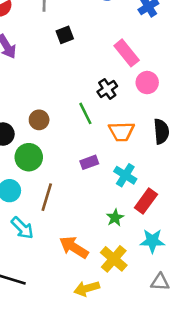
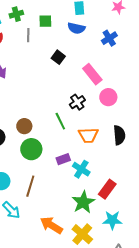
black square: (65, 35) -> (58, 57), moved, turned -32
green circle: (29, 157) -> (31, 149), moved
cyan cross: (125, 175) -> (81, 169), moved
green star: (115, 218) -> (83, 202), size x1.6

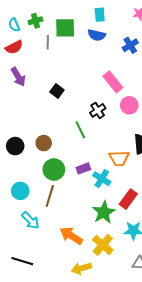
green square: (45, 21) -> (65, 28), size x1.5
black square: (58, 57) -> (57, 91), moved
brown circle: (24, 126) -> (44, 143), moved
orange trapezoid: (88, 135) -> (119, 158), moved
green circle: (31, 149) -> (54, 170), moved

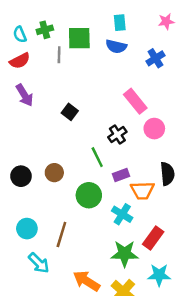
purple rectangle: (83, 168) -> (121, 175), moved
green circle: (54, 170) -> (89, 195), moved
green star: (104, 212) -> (125, 254), turned 30

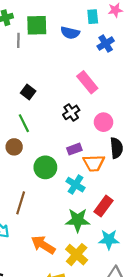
cyan rectangle: (120, 23) -> (93, 17), moved
pink circle: (154, 129) -> (103, 122), moved
green line: (97, 157) -> (24, 123), moved

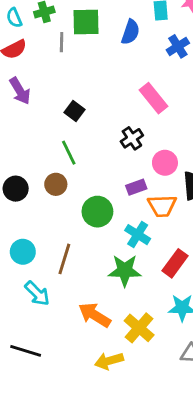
blue semicircle: (70, 33) -> (130, 32), turned -84
pink circle: (103, 122) -> (165, 163), moved
green star: (78, 220) -> (125, 270), moved

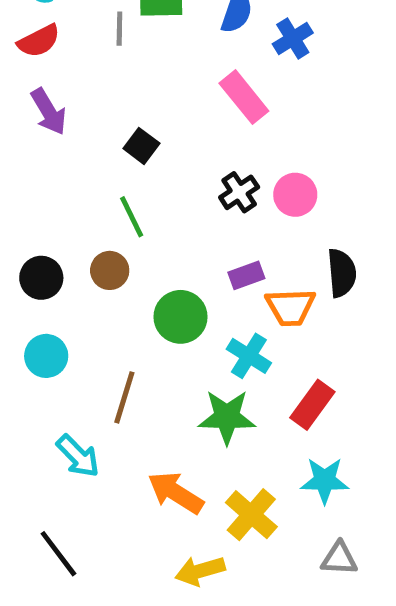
blue cross: (178, 46) -> (293, 38), moved
pink rectangle: (153, 98) -> (244, 97), moved
pink circle: (165, 163) -> (295, 195), moved
cyan circle: (23, 252) -> (46, 356), moved
black line: (26, 351) -> (58, 554), turned 36

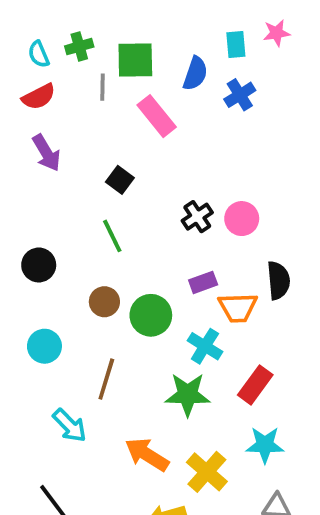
pink rectangle: (244, 97) -> (157, 116), moved
brown circle: (110, 270) -> (104, 302), moved
black circle: (41, 278) -> (39, 265), moved

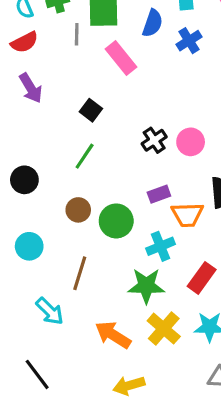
green line: (112, 236) -> (85, 156), turned 60
cyan cross: (205, 346) -> (160, 246), turned 36
yellow cross: (207, 472) -> (164, 329), moved

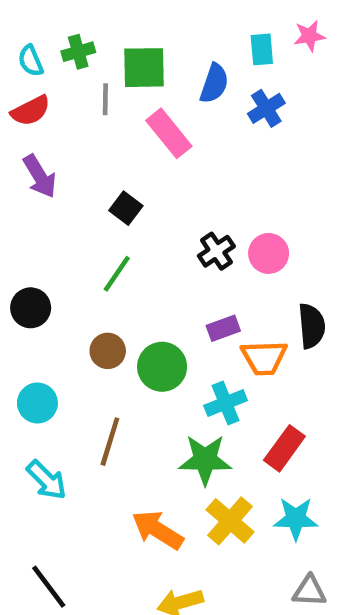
cyan arrow: (50, 311) -> (46, 480), moved

